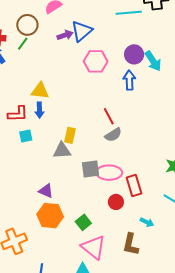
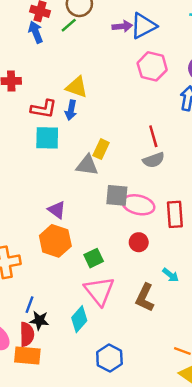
cyan square: (26, 136) -> (47, 138), size x1.5
red rectangle: (134, 186) -> (175, 214), moved

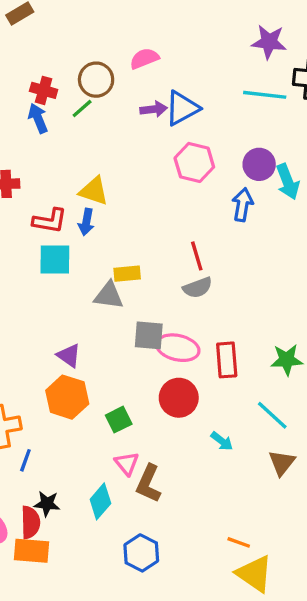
yellow rectangle: (101, 149) -> (127, 274), turned 60
red circle: (139, 242) -> (179, 398), size x1.5
pink triangle: (99, 291) -> (127, 463), size x0.6
brown L-shape: (145, 298) -> (148, 484), moved
blue line: (30, 305) -> (25, 460), moved

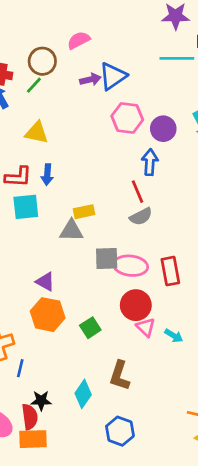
purple circle: (259, 164) -> (163, 129), moved
yellow triangle: (94, 191) -> (37, 133), moved
blue arrow: (243, 205) -> (150, 162), moved
pink triangle: (127, 463) -> (146, 327), moved

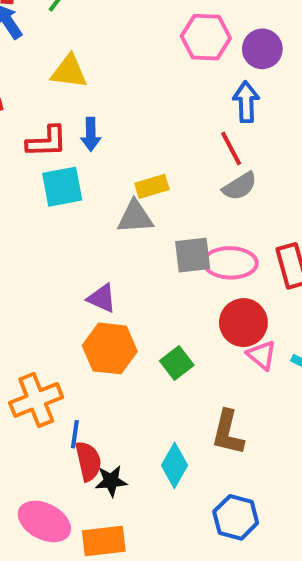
red semicircle: (30, 417) -> (88, 461), moved

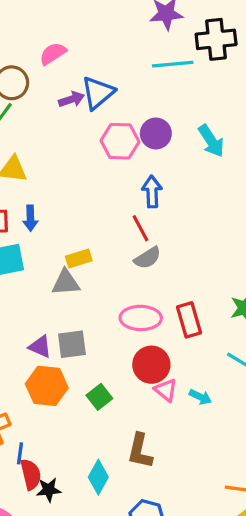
purple circle: (262, 49) -> (156, 133), moved
gray square: (193, 255) -> (72, 344), moved

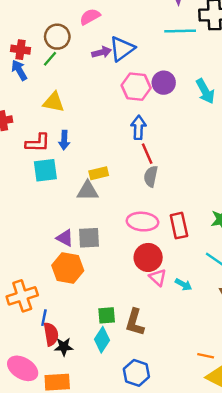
blue arrow: (152, 192) -> (138, 128), moved
gray semicircle: (148, 258) -> (151, 176), turned 130
green square: (99, 397) -> (107, 315), moved, turned 30

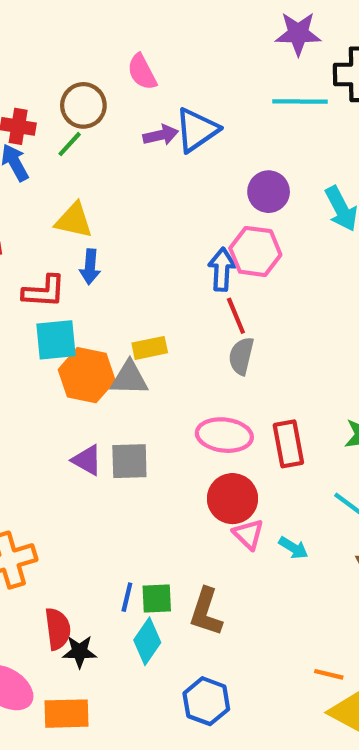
pink semicircle: (90, 17) -> (142, 72), turned -90
pink hexagon: (136, 87) -> (255, 251), moved
blue arrow: (64, 140) -> (90, 267), moved
orange hexagon: (68, 268) -> (87, 375), moved
blue line: (44, 318) -> (127, 597), moved

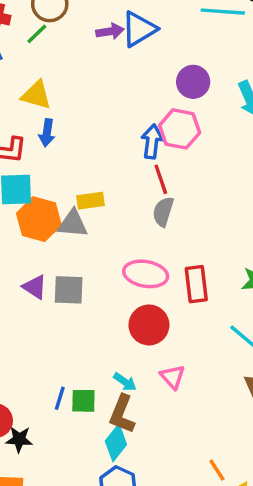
pink triangle: (248, 534) -> (173, 377), moved
cyan arrow: (293, 548) -> (125, 382), moved
cyan diamond: (147, 641) -> (116, 443), moved
orange line: (329, 674) -> (217, 470), turned 40

